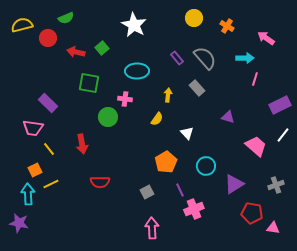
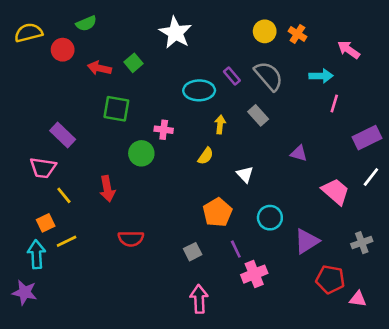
yellow circle: (194, 18) -> (265, 31), moved
cyan ellipse: (137, 71) -> (199, 90), moved

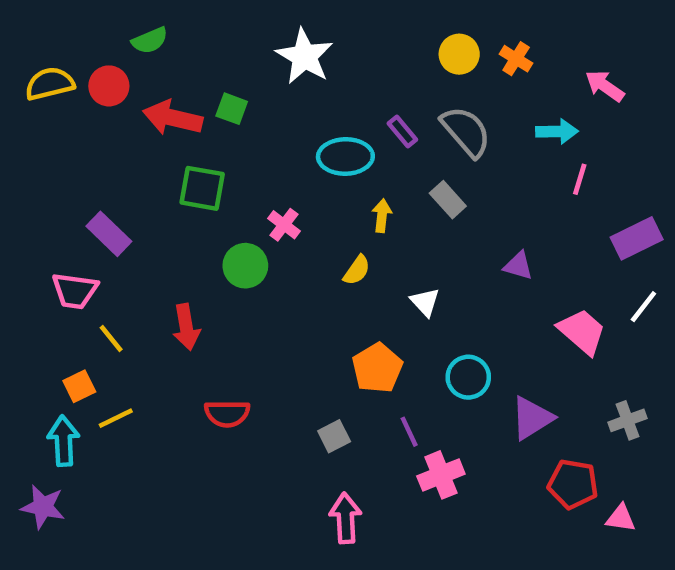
yellow semicircle: (29, 33) -> (50, 84), moved
green square: (133, 63) -> (232, 109), turned -30
red arrow: (99, 68) -> (173, 118), size x1.4
pink cross: (164, 130) -> (284, 225), turned 30

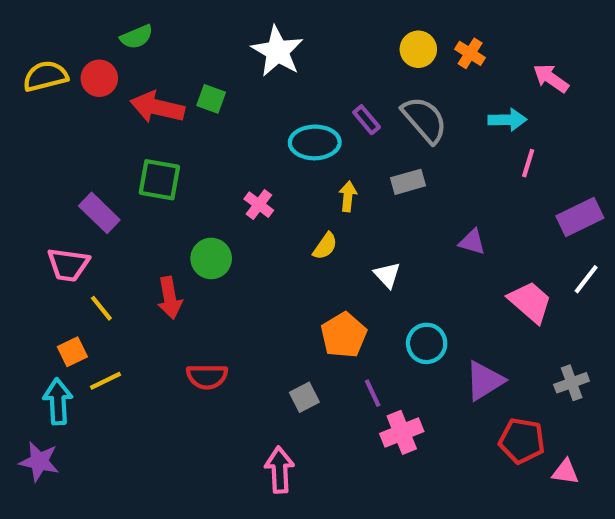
green square: (202, 188) -> (159, 180), moved
gray rectangle: (448, 200) -> (408, 182), turned -64
green circle: (245, 266) -> (211, 258), moved
pink arrow: (345, 518) -> (280, 470), moved

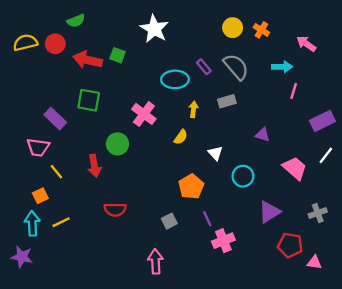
pink cross: (259, 205) -> (144, 114), size x1.5
cyan circle: (427, 343) -> (243, 176), moved
yellow line: (106, 381) -> (61, 222), moved

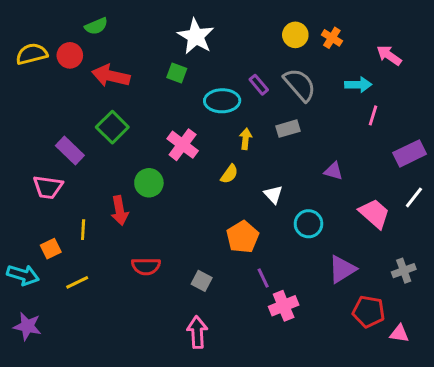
green square: (117, 55) -> (177, 73), moved
green square: (89, 100) -> (112, 127), turned 35
yellow line: (56, 172) -> (83, 230), moved, turned 42
gray square: (169, 221) -> (202, 281), moved, turned -35
cyan arrow: (32, 223) -> (23, 275), moved, turned 110

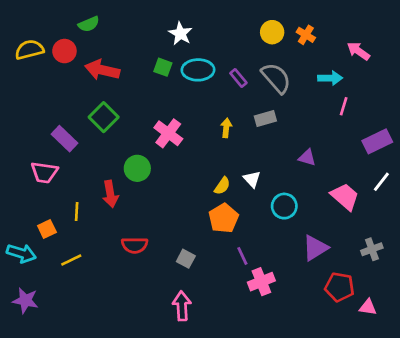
white star: (196, 36) -> (180, 33), size x0.7
cyan ellipse: (222, 101) -> (198, 70), moved
yellow semicircle: (229, 174) -> (222, 186), moved

